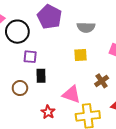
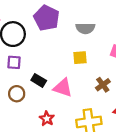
purple square: (30, 57) -> (14, 62), moved
black rectangle: (41, 76) -> (39, 80), turned -56
pink triangle: (71, 94) -> (63, 88), moved

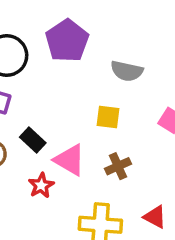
brown cross: (103, 85) -> (118, 166), moved
red star: (47, 119) -> (41, 185), moved

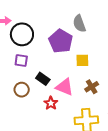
purple pentagon: (67, 41) -> (61, 41), moved
gray semicircle: (127, 71) -> (79, 24), moved, turned 66

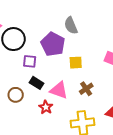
purple square: (21, 61) -> (30, 61), moved

